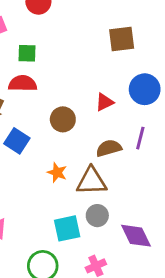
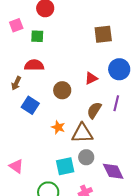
green square: (27, 53) -> (37, 36), moved
brown semicircle: (109, 148) -> (94, 110), turned -42

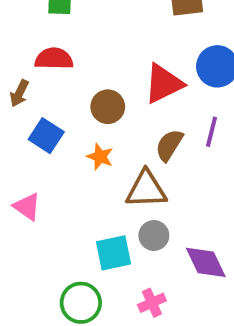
red triangle: (91, 78) -> (163, 84), size x1.6
orange star: (58, 127) -> (100, 157), moved
pink triangle: (16, 166) -> (27, 207), moved

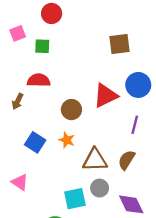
blue square: (46, 136) -> (35, 142), moved
brown semicircle: (169, 145) -> (127, 160), moved
pink triangle: (27, 207) -> (20, 182), moved

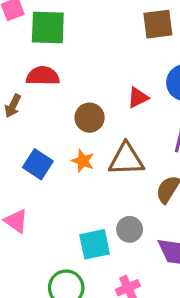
green square: (42, 46) -> (48, 28), size x1.6
red triangle: (105, 95) -> (138, 98), size x0.6
brown triangle: (95, 160) -> (126, 159), moved

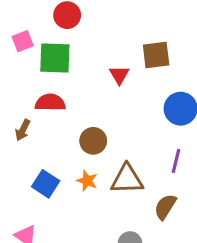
red triangle: (138, 98) -> (119, 75), moved, turned -35

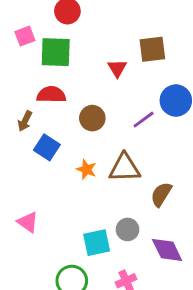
brown circle: (93, 141) -> (92, 118), moved
purple line: (176, 161) -> (144, 120), moved, turned 40
blue square: (46, 184) -> (47, 147), moved

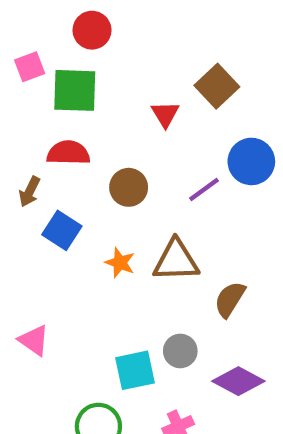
brown square: (152, 49) -> (217, 86), turned -36
purple diamond: (167, 250) -> (238, 381), turned -36

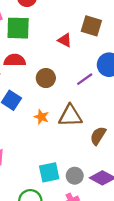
brown square: (217, 86) -> (91, 26), turned -30
red triangle: (165, 114) -> (65, 40), turned -32
gray circle: (180, 351) -> (75, 176), moved

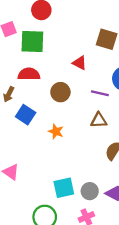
red triangle: (65, 40) -> (80, 63), moved
purple line: (85, 79) -> (100, 93), turned 49
brown triangle: (70, 116) -> (99, 120), moved, size x0.7

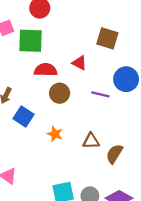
red semicircle: (29, 74) -> (46, 70), moved
brown triangle: (99, 120) -> (91, 141), moved

